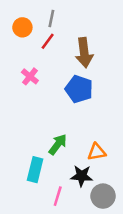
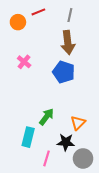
gray line: (51, 19) -> (70, 15), moved
red line: (48, 41) -> (38, 12), moved, turned 32
orange triangle: (97, 152) -> (78, 123), turned -35

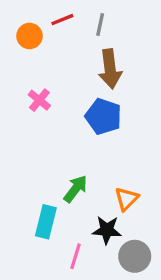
gray line: (70, 15) -> (100, 24), moved

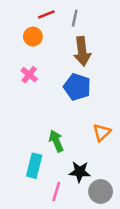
orange circle: (29, 36) -> (33, 37), moved
green arrow: (76, 189) -> (56, 141), turned -60
orange triangle: (126, 199) -> (102, 132), moved

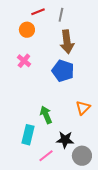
pink line: (56, 191) -> (46, 156), turned 35

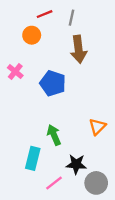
pink cross: (24, 61) -> (15, 72), moved
blue pentagon: (63, 71) -> (53, 83), moved

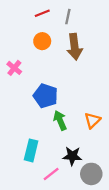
orange circle: (32, 35) -> (42, 41), moved
blue pentagon: (53, 83) -> (46, 96), moved
green arrow: (54, 135) -> (60, 120), moved

